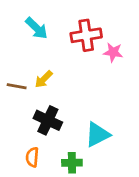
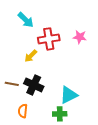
red cross: (86, 35) -> (49, 39), moved
brown line: (17, 86) -> (12, 84), moved
green cross: (72, 163) -> (60, 114), moved

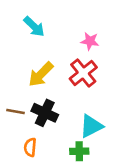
pink star: (80, 37) -> (90, 41), moved
red cross: (49, 39) -> (83, 73), moved, turned -30
yellow arrow: (31, 56) -> (41, 74), size x1.5

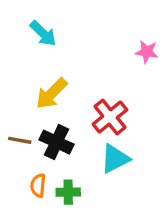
pink star: (90, 41) -> (147, 52), moved
red cross: (83, 73) -> (110, 117), moved
green cross: (79, 151) -> (68, 192), moved

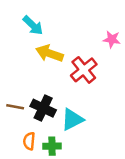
yellow arrow: (51, 94) -> (49, 53), moved, turned 64
red cross: (110, 117) -> (84, 70), moved
cyan triangle: (115, 159) -> (72, 119), moved

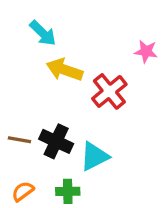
orange semicircle: (29, 141) -> (23, 191), moved, turned 48

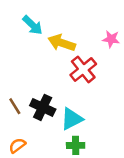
yellow arrow: (64, 70) -> (62, 43), moved
brown line: (19, 140) -> (15, 106), turned 48
green cross: (68, 191) -> (76, 145), moved

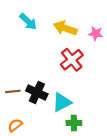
yellow arrow: (62, 43) -> (65, 28), moved
brown line: (15, 106) -> (13, 91), turned -64
green cross: (76, 145) -> (74, 123), moved

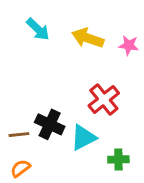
red cross: (72, 60) -> (104, 99), moved
brown line: (13, 91) -> (19, 135), moved
green cross: (74, 123) -> (118, 159), moved

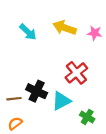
cyan arrow: (38, 29) -> (28, 32), moved
green cross: (118, 159) -> (87, 117), turned 32

